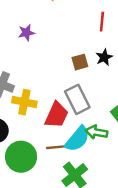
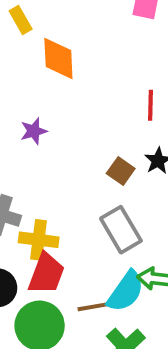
brown square: (80, 62) -> (121, 171), turned -35
red trapezoid: (57, 115) -> (46, 274), moved

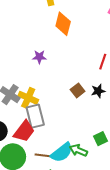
gray rectangle: (121, 230) -> (35, 116), moved
yellow cross: (39, 240) -> (28, 98), moved

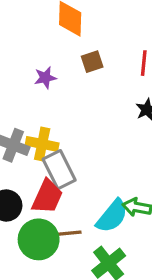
brown square: (78, 90) -> (92, 62), moved, turned 32
brown line: (44, 155) -> (67, 233), moved

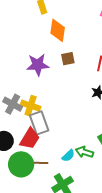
purple star: (45, 78) -> (38, 65), size x1.6
cyan semicircle: (112, 216) -> (68, 156), size x0.6

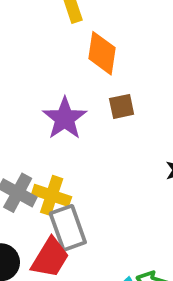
purple star: (38, 65) -> (65, 118), turned -30

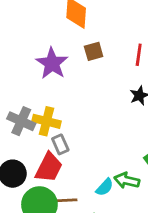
gray rectangle: (68, 228) -> (60, 144), size x0.6

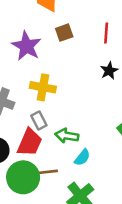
yellow cross: (47, 121) -> (43, 87), moved
green arrow: (127, 180) -> (67, 136), moved

